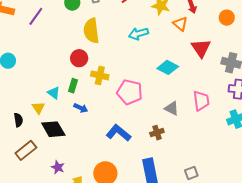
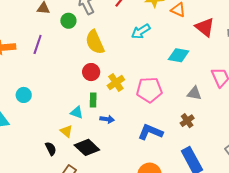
yellow cross: (100, 75) -> (116, 83), turned -30

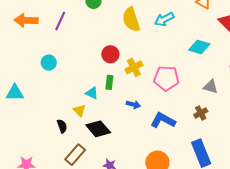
yellow semicircle: (95, 42) -> (131, 19), moved
cyan circle: (24, 95) -> (49, 63), moved
blue arrow: (107, 119) -> (133, 104), moved

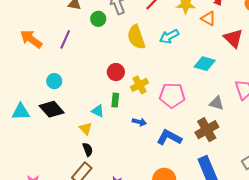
orange arrow: (26, 20) -> (31, 39), turned 35
brown cross: (201, 113) -> (207, 130), size x1.6
black semicircle: (62, 126) -> (88, 150), moved
black diamond: (98, 129) -> (52, 109), moved

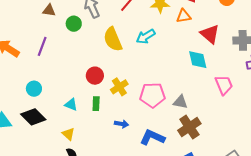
orange triangle: (208, 18) -> (184, 16), turned -35
cyan diamond: (205, 64) -> (198, 60), moved, turned 65
gray triangle: (217, 103) -> (180, 102), moved
cyan triangle: (98, 111) -> (71, 104), moved

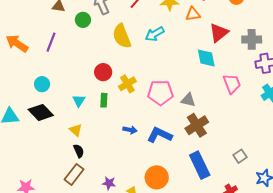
red triangle: (210, 34) -> (219, 33), turned 40
cyan triangle: (71, 104) -> (79, 101), turned 40
blue arrow: (122, 124) -> (130, 130), moved

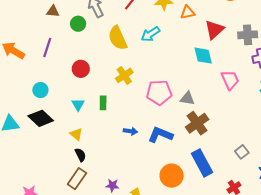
red circle: (103, 72) -> (81, 69), moved
yellow cross: (127, 84) -> (124, 75), moved
orange circle: (157, 177) -> (172, 176), moved

